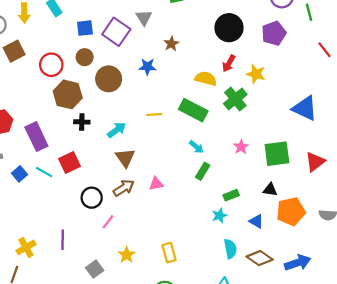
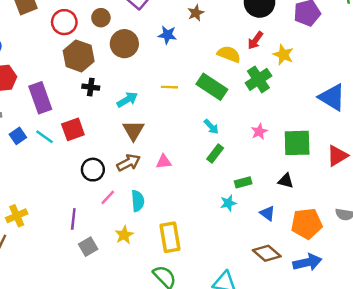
orange pentagon: (291, 211) -> (307, 224), moved
purple line: (63, 240) -> (73, 219), moved
cyan semicircle: (230, 249) -> (138, 201), moved
yellow rectangle: (169, 253) -> (170, 237), size x1.4

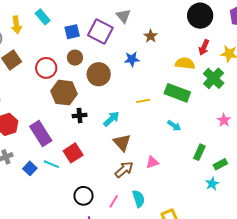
cyan arrow: (211, 127) -> (174, 126), moved
green rectangle: (215, 154) -> (199, 152), moved
black circle: (93, 170) -> (83, 196), moved

